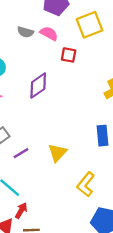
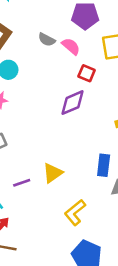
purple diamond: (38, 86) -> (73, 103), moved
purple line: (21, 153) -> (22, 183), moved

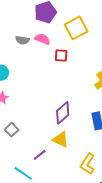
purple diamond: (73, 103) -> (63, 113), moved
yellow triangle: (53, 173) -> (61, 139), turned -42

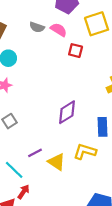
yellow triangle: (61, 139) -> (56, 162), moved
yellow L-shape: (88, 164) -> (85, 151), moved, turned 65

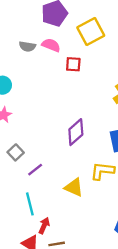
purple line: (35, 153) -> (35, 170), moved
cyan line: (14, 170) -> (30, 204), turned 42

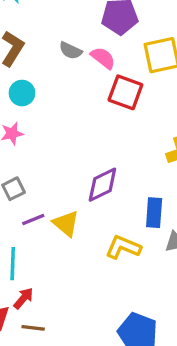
red square: (73, 64) -> (125, 92), size x1.5
yellow triangle: (74, 187) -> (66, 223), moved

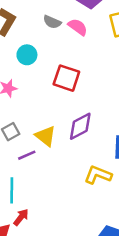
red square: (125, 92) -> (66, 78), moved
cyan circle: (22, 93) -> (27, 55), moved
yellow triangle: (66, 223) -> (45, 136), moved

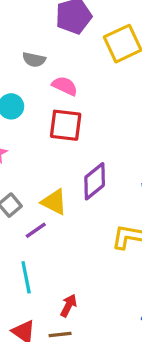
pink semicircle: (78, 27) -> (65, 86), moved
red arrow: (21, 217) -> (68, 306), moved

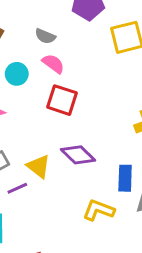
pink semicircle: (65, 86) -> (53, 64), moved
purple diamond: (95, 181) -> (78, 155), turned 72

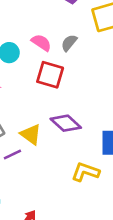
gray semicircle: (45, 36) -> (69, 43), moved, turned 108

